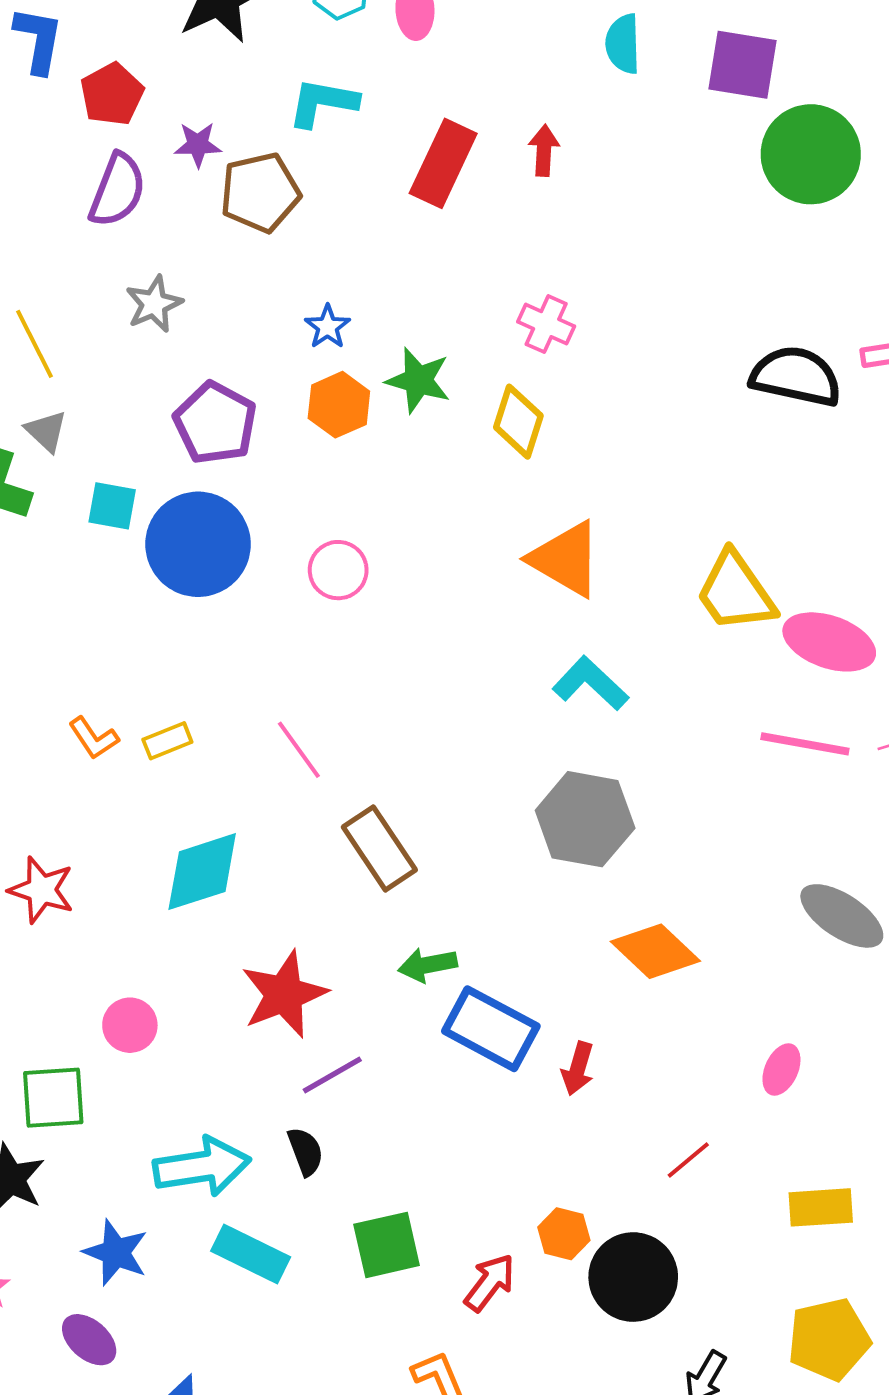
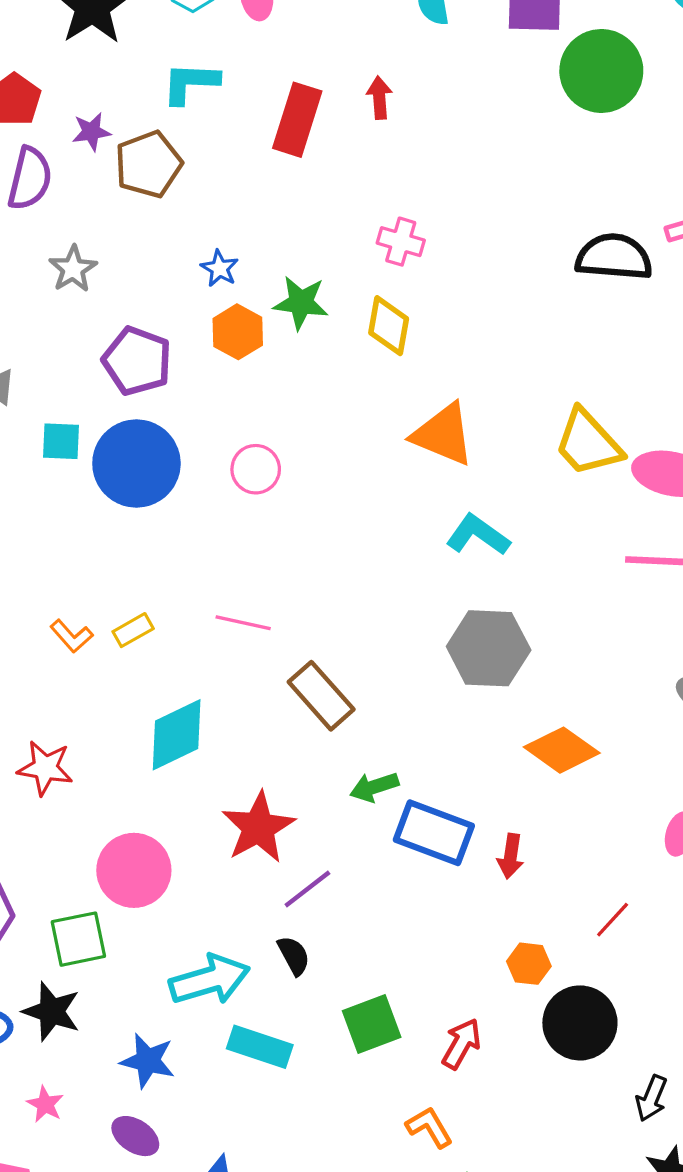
pink line: (299, 750) -> (243, 623), turned -34
pink circle: (130, 1025) -> (134, 870), size x1.6
orange hexagon: (564, 1234) -> (529, 964), moved

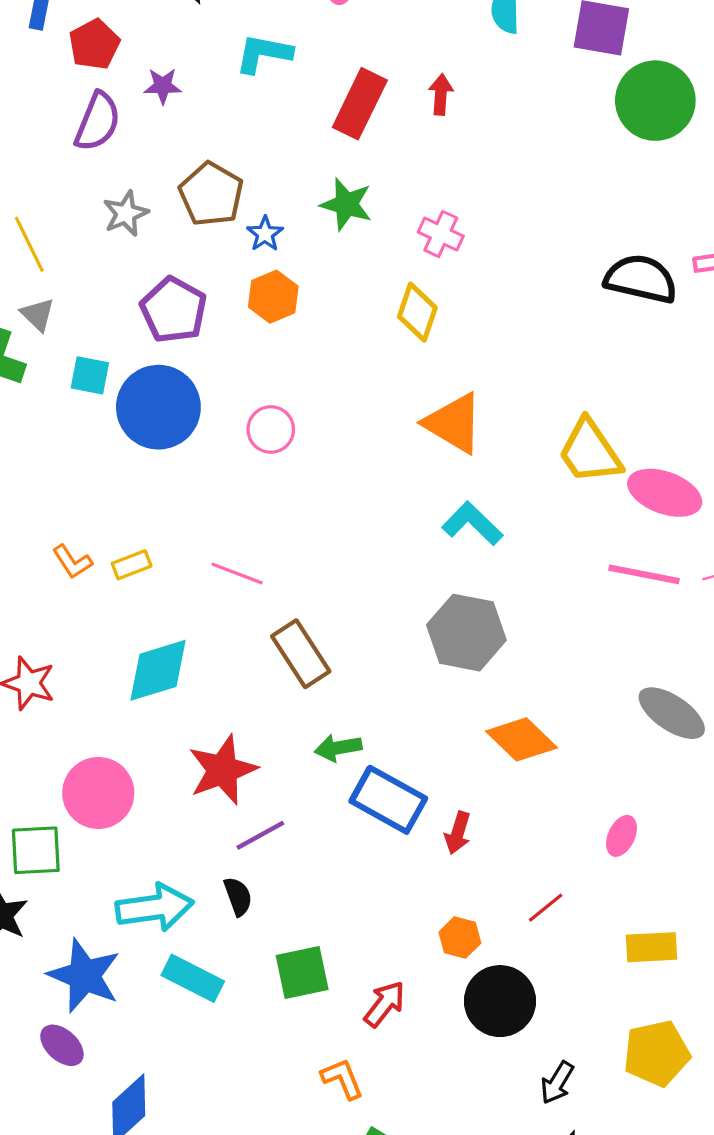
brown pentagon: (148, 164) -> (211, 194), moved, turned -30
green star: (301, 303) -> (346, 204), moved
blue star: (148, 1061) -> (84, 976), size x1.4

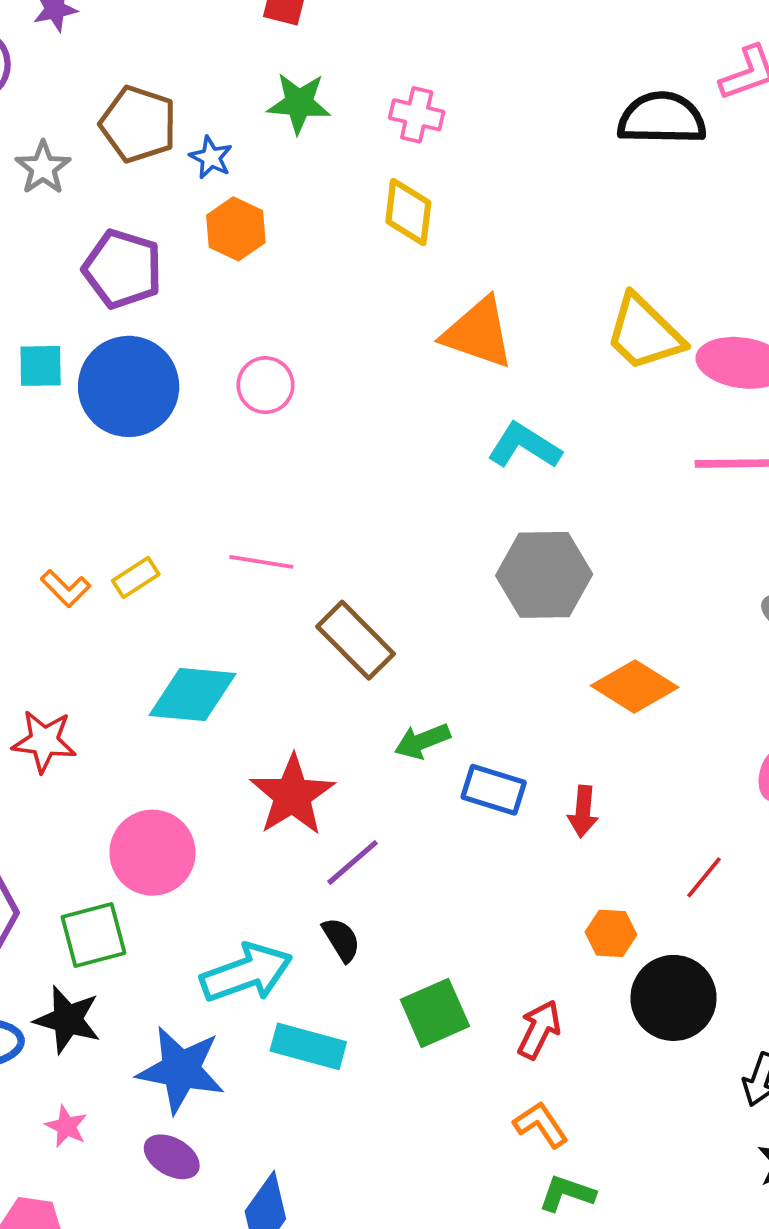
cyan diamond: (158, 670) -> (193, 694), turned 34
blue rectangle: (388, 800) -> (494, 790), size x0.7
orange L-shape: (342, 1079) -> (541, 1125), moved

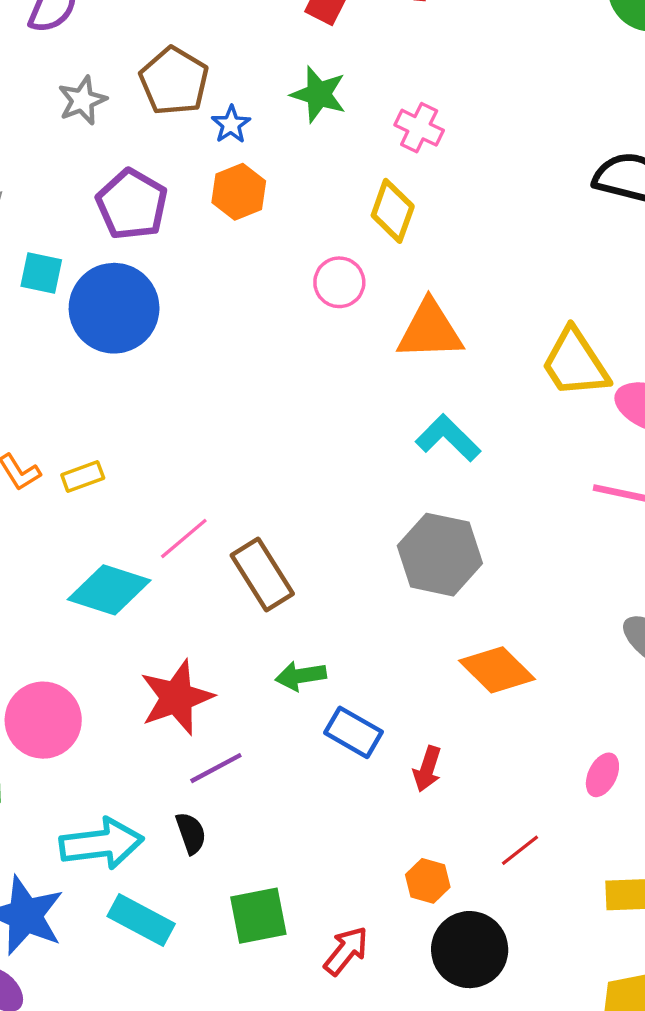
orange triangle: (478, 333) -> (430, 330), turned -34
pink circle: (265, 385) -> (339, 282), moved
pink line: (261, 562) -> (184, 538), moved, turned -62

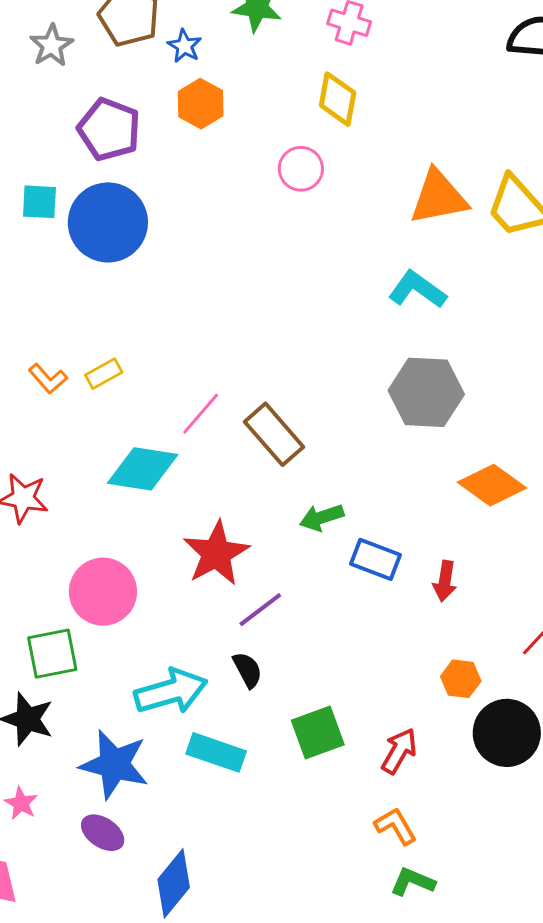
orange triangle: (430, 330) -> (438, 197), moved

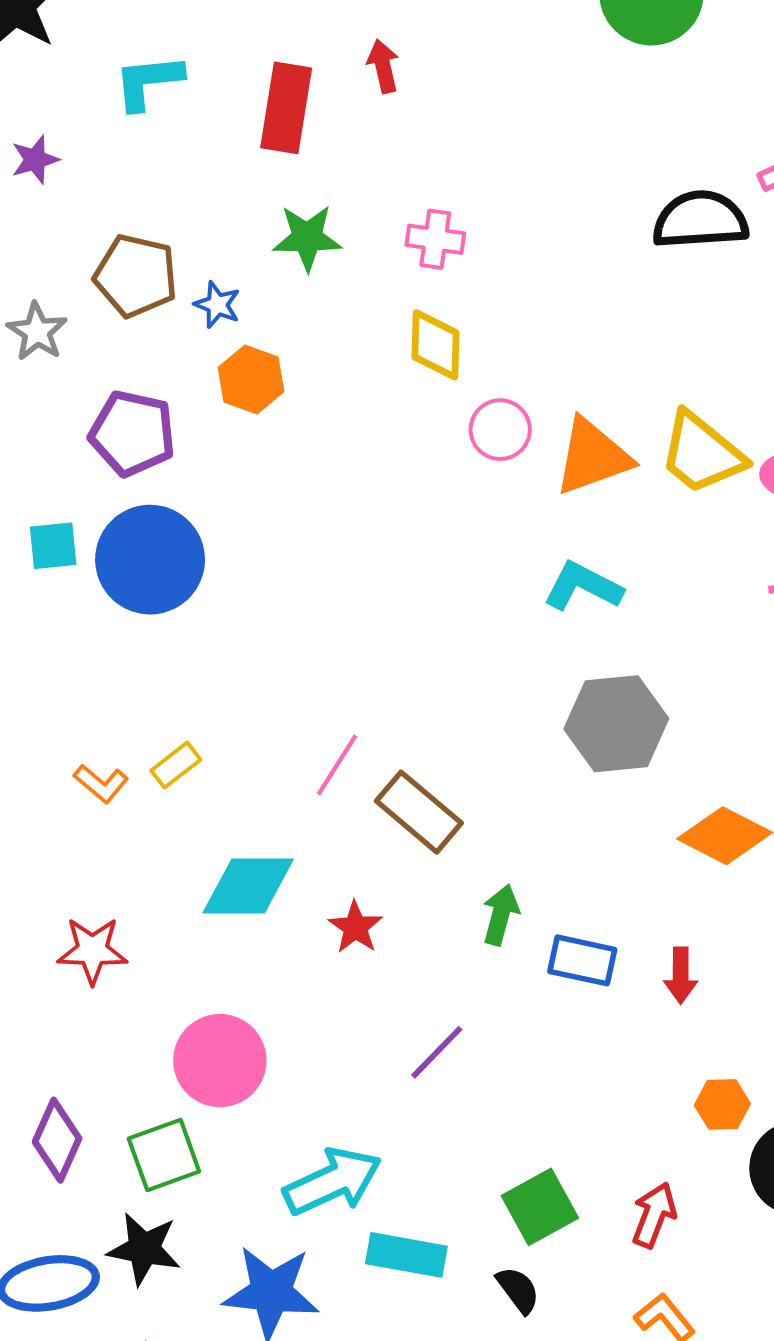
pink circle: (301, 169) -> (500, 430), moved
pink line: (201, 414) -> (337, 765), moved
green arrow: (322, 517) -> (501, 915), turned 132
red star: (216, 553) -> (355, 927), moved, size x0.6
black semicircle: (248, 670) -> (518, 1290), moved

